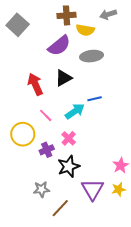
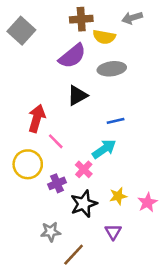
red arrow: (35, 84) -> (37, 118), moved, turned 40
cyan arrow: (75, 111) -> (104, 149), moved
purple triangle: (93, 189) -> (113, 232), size x0.6
yellow star: (119, 189) -> (118, 196), moved

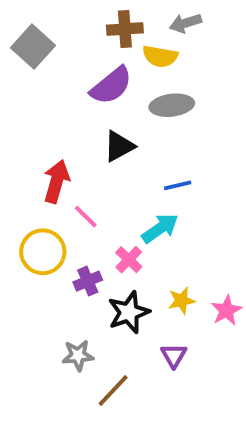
gray arrow: (132, 18) -> (185, 23), moved

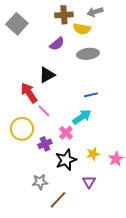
purple semicircle: (111, 86) -> (57, 44), size x0.7
black triangle: (119, 146) -> (47, 75), moved
red arrow: (56, 181) -> (29, 93), turned -50

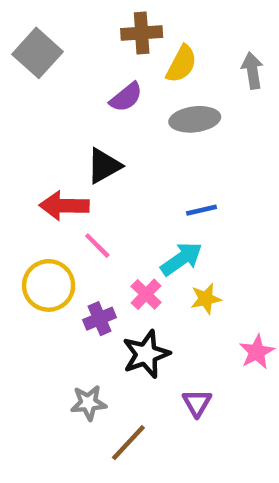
gray arrow: (95, 12) -> (252, 71), moved, turned 98
yellow semicircle: (82, 29) -> (181, 64), turned -72
red arrow: (29, 93) -> (64, 206), turned -55
yellow star: (93, 154) -> (206, 299), moved

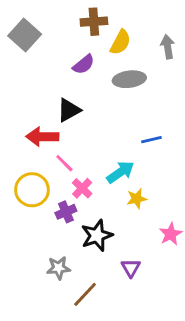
blue line: (201, 210) -> (151, 140), moved
pink cross: (146, 294) -> (82, 188), moved

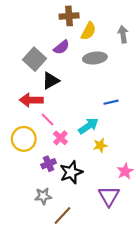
gray square: (25, 35) -> (35, 59), moved
purple cross: (66, 212) -> (49, 164), moved
purple triangle: (131, 268) -> (109, 196), moved, size x1.5

